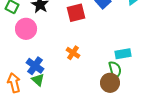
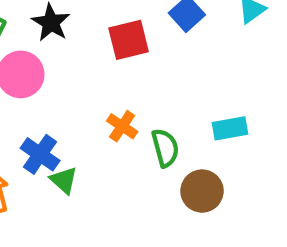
green semicircle: (115, 70) -> (165, 148), moved
green triangle: (38, 80) -> (64, 180), moved

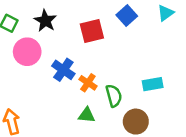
blue cross: (40, 154) -> (63, 70), moved
green triangle: (64, 180) -> (87, 115), moved, turned -36

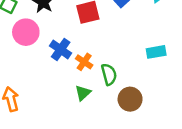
cyan rectangle: (153, 84) -> (156, 52), moved
green triangle: (87, 115) -> (83, 93), turned -49

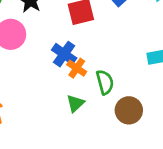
blue cross: (61, 50) -> (64, 54), moved

